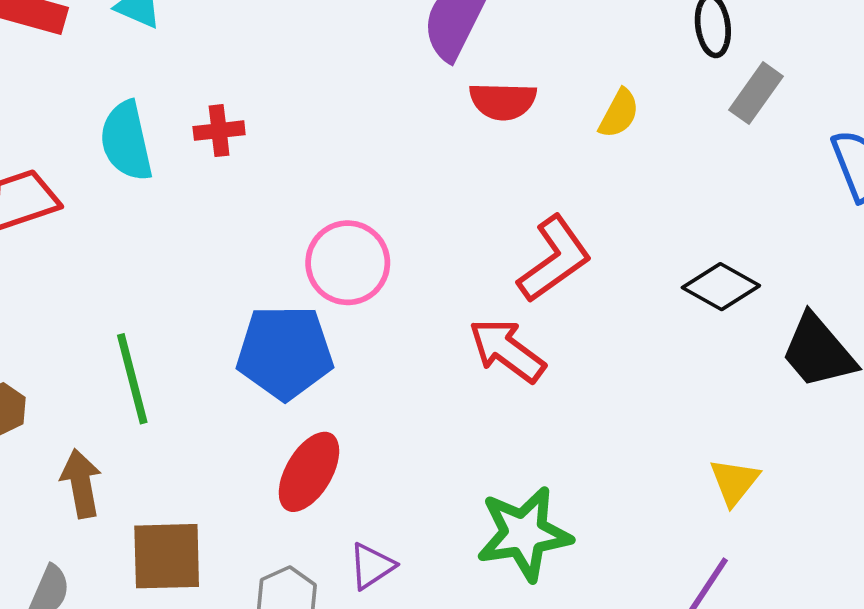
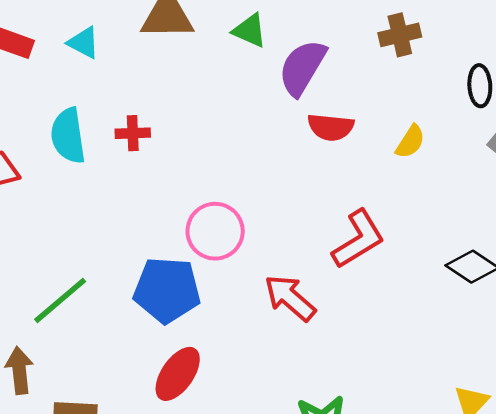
red arrow: (507, 350) -> (290, 298), moved
green line: (132, 379) -> (60, 300), turned 60

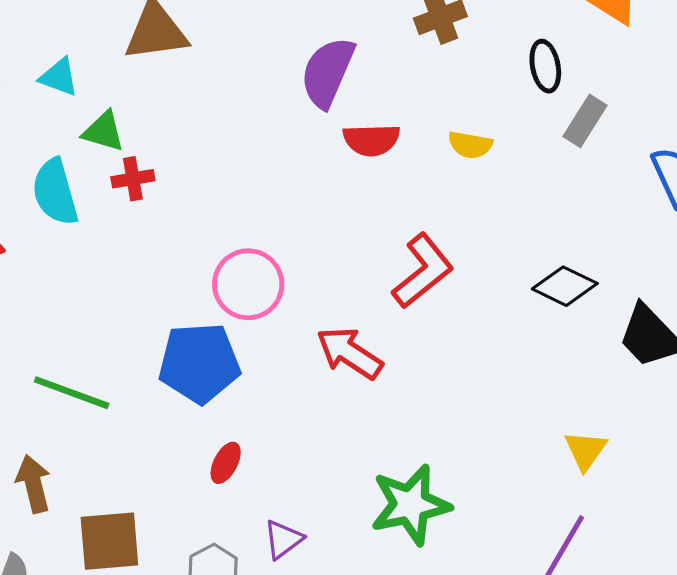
green triangle: (250, 31) -> (104, 131), moved
yellow semicircle: (410, 142) -> (470, 145), turned 75
green line: (60, 300) -> (72, 393), turned 68
red ellipse: (178, 374) -> (226, 463), size x0.6

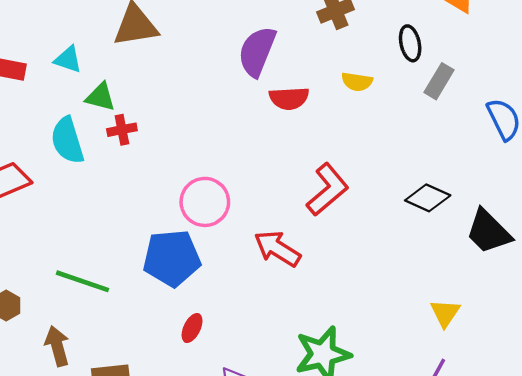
yellow semicircle: (470, 145) -> (357, 82), moved

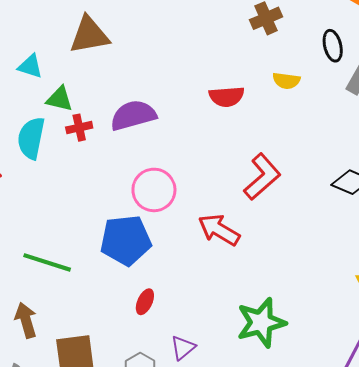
purple semicircle: (257, 51) -> (133, 115), moved, turned 54
cyan semicircle: (67, 140) -> (31, 138), turned 30

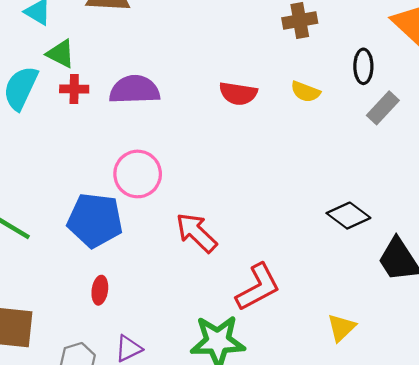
red L-shape: (262, 177) -> (258, 287), moved
red ellipse: (145, 302) -> (100, 290), turned -30

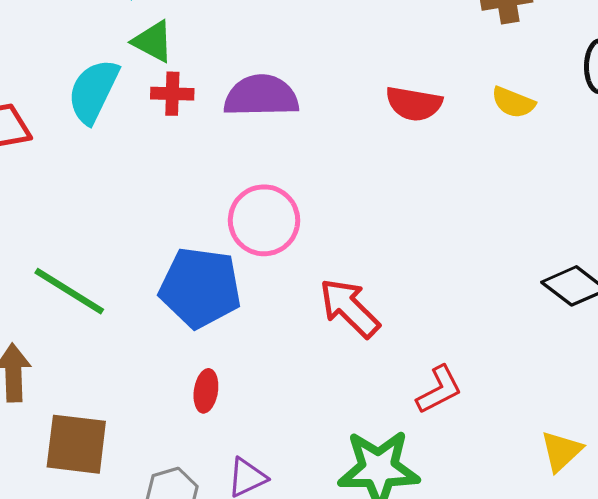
red L-shape: (258, 287) -> (439, 390), size x0.7

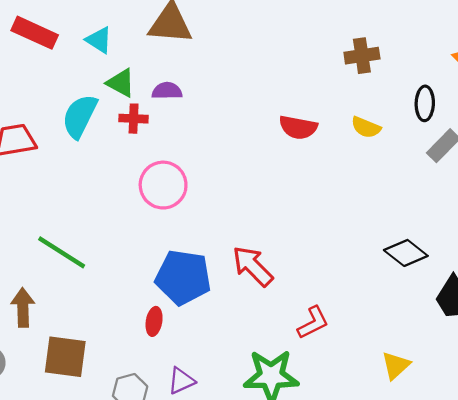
purple semicircle: (261, 96) -> (167, 91), moved, size x0.6
pink circle: (264, 220) -> (163, 185), moved
blue pentagon: (200, 288) -> (183, 277), moved

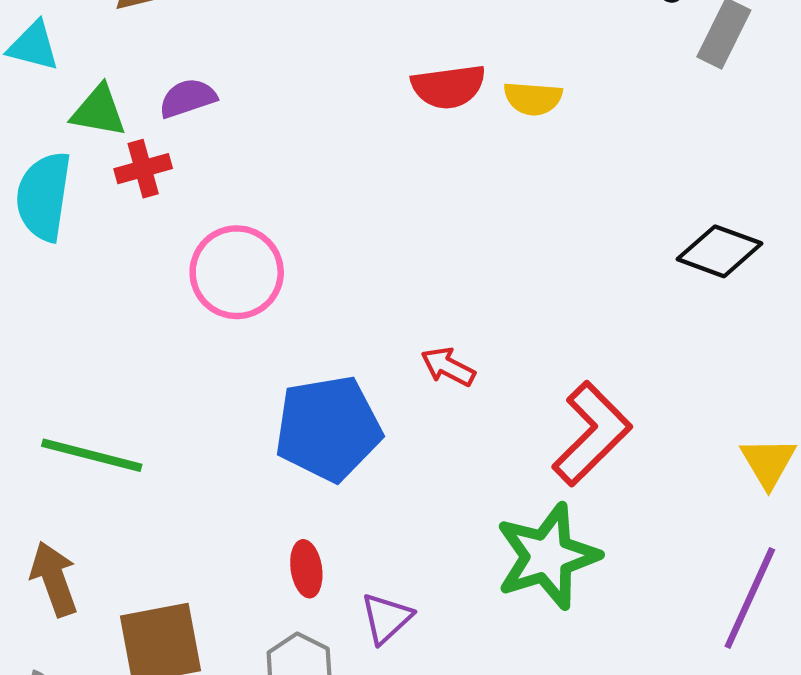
yellow semicircle: (366, 127) -> (533, 98), moved
red arrow: (253, 266) -> (448, 367), size x0.6
red ellipse: (154, 321) -> (306, 569), moved
red L-shape: (313, 323) -> (592, 434), size x1.5

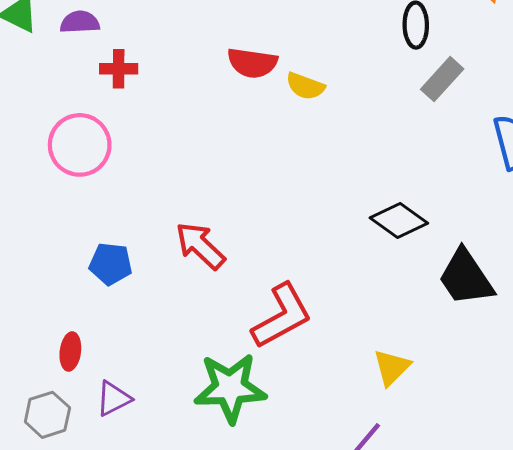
red cross: (143, 169) -> (119, 69), moved
red arrow: (448, 367) -> (200, 246), size x1.5
blue pentagon: (328, 428) -> (111, 264), size x0.6

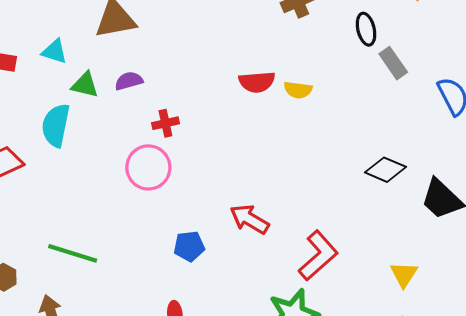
red cross: (119, 69) -> (165, 123), moved
gray rectangle: (442, 79) -> (393, 63), turned -64

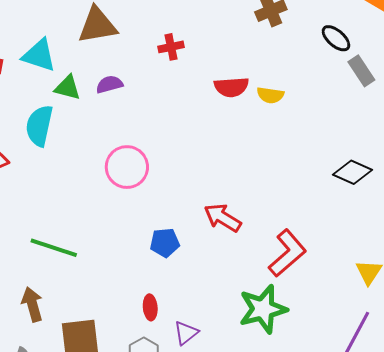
black ellipse: (366, 29) -> (336, 38), turned -36
cyan triangle: (55, 51) -> (39, 55), size x1.4
red cross: (165, 123) -> (171, 47), moved

